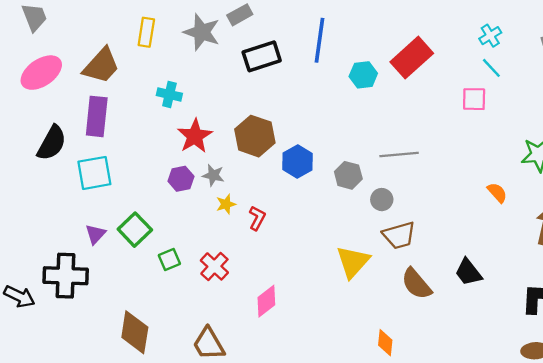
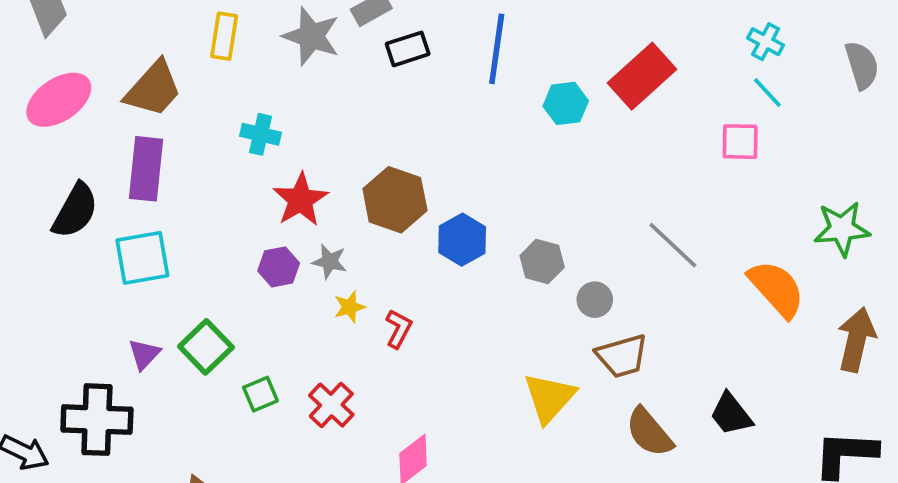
cyan cross: (490, 36) -> (766, 42), turned -30
black rectangle: (262, 56) -> (408, 49), moved, size x0.7
gray line: (399, 155) -> (673, 245), moved, turned 48
orange semicircle: (497, 193) -> (776, 289), size x1.8

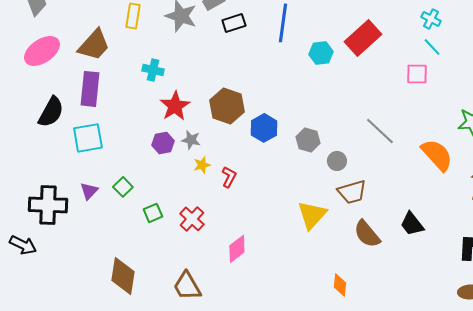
green square: (206, 347) -> (123, 187), size x0.7
black cross: (97, 420) -> (48, 205), moved

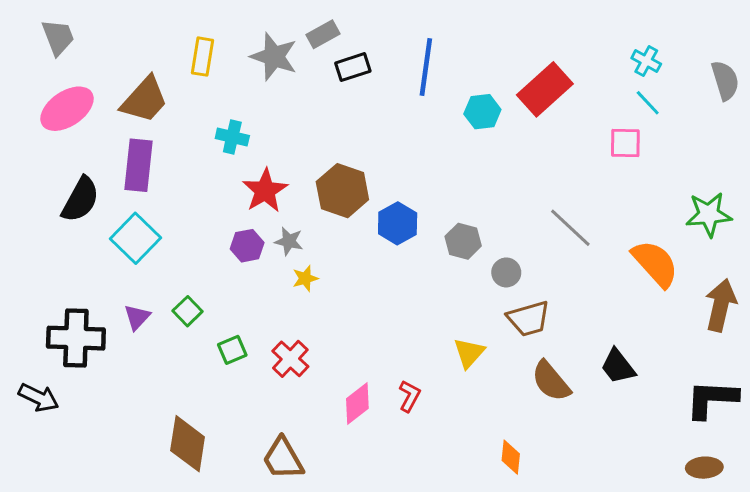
cyan square: (88, 138) -> (135, 238), turned -36
red L-shape: (229, 177) -> (409, 396), moved
yellow triangle: (312, 215) -> (469, 353), size x0.7

